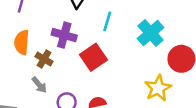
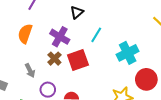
brown cross: (44, 59) -> (54, 59), moved

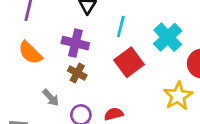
orange semicircle: (25, 34) -> (30, 53), turned -48
red square: (78, 60) -> (129, 62), moved

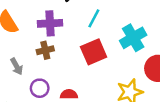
purple cross: (75, 43) -> (50, 23), turned -30
brown cross: (77, 73) -> (45, 50), turned 35

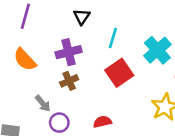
purple circle: (40, 88) -> (59, 123), moved

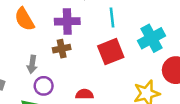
cyan line: (113, 38) -> (112, 17), turned -36
gray arrow: (43, 103) -> (32, 64), turned 36

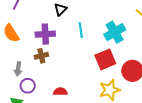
cyan cross: (151, 38) -> (115, 32), moved
red square: (111, 52) -> (105, 59), moved

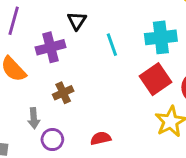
cyan cross: (115, 32) -> (161, 37), turned 35
purple cross: (45, 34) -> (51, 47), moved

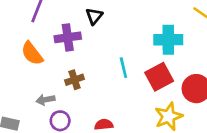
cyan line: (112, 45) -> (123, 68), moved
gray arrow: (34, 118) -> (45, 100), turned 78

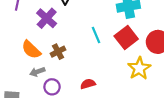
purple cross: (68, 37) -> (47, 18), turned -30
orange semicircle: (32, 53) -> (31, 50), moved

